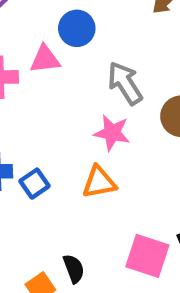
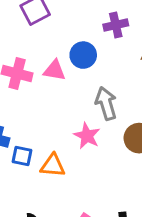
orange triangle: (99, 182) -> (53, 166), moved
blue square: (35, 184) -> (22, 156), turned 30

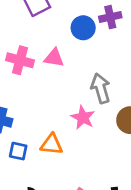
blue circle: (83, 55) -> (83, 28), moved
blue square: (22, 156) -> (18, 151), moved

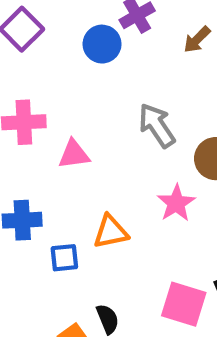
pink triangle: (54, 58) -> (74, 154), moved
pink star: (83, 117) -> (176, 203), moved, turned 30

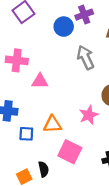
gray arrow: (157, 125) -> (85, 57), moved
pink square: (184, 304) -> (70, 152), moved

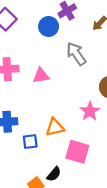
pink triangle: (40, 81) -> (41, 76), moved
black semicircle: (44, 169) -> (54, 174), turned 63

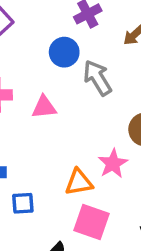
blue circle: (49, 27) -> (64, 52), moved
orange triangle: (55, 127) -> (79, 182), moved

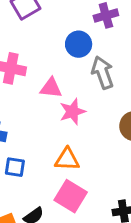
pink star: (113, 164) -> (72, 112), moved

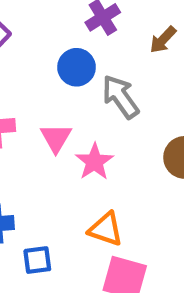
pink triangle: (51, 88) -> (56, 138), turned -50
orange triangle: (67, 159) -> (106, 229), turned 32

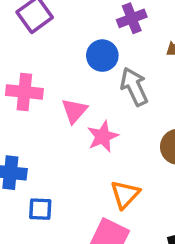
orange triangle: (106, 229) -> (125, 194), moved, turned 44

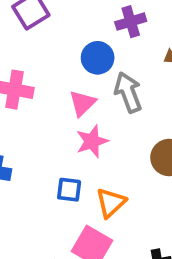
pink triangle: (74, 111) -> (82, 103), moved
blue square: (40, 209) -> (69, 190), moved

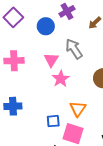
blue circle: (98, 58) -> (46, 26), moved
blue square: (69, 190) -> (53, 121), moved

